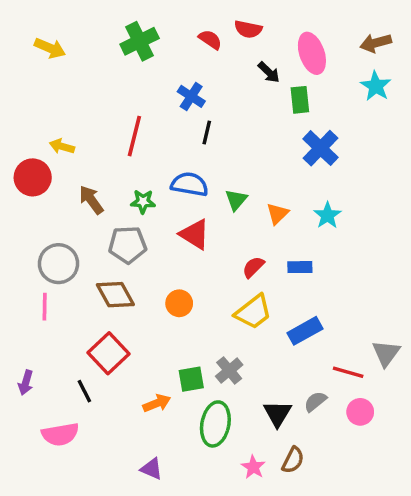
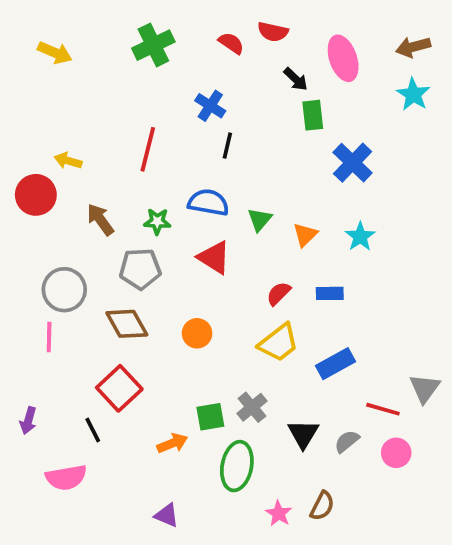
green rectangle: (300, 100) -> (313, 115), moved
black triangle: (277, 414) -> (303, 434), moved

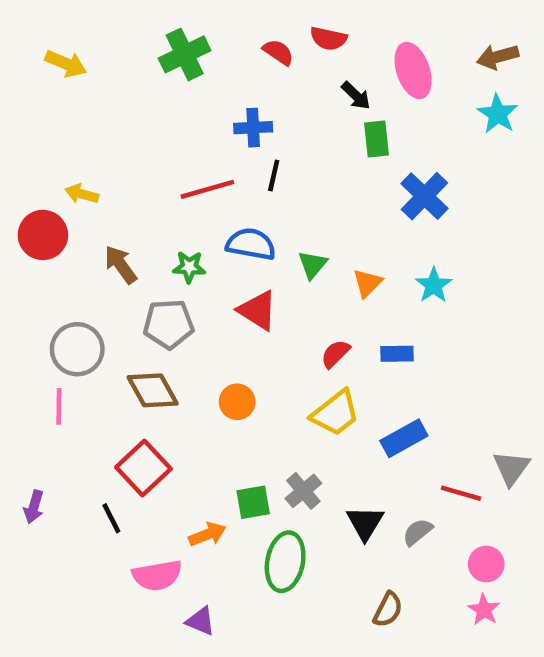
blue cross: (210, 106) -> (253, 128), turned -36
red line: (148, 149) -> (207, 189), moved, turned 60
pink circle: (396, 453) -> (486, 564), moved
pink semicircle: (66, 477) -> (157, 575), moved
pink star: (279, 513) -> (484, 610), moved

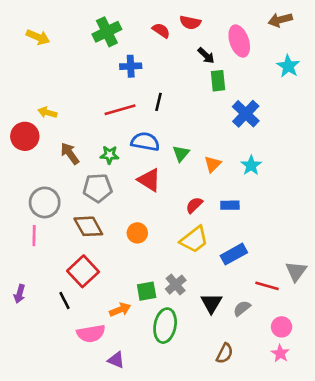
brown arrow: (498, 57) -> (280, 20), moved
blue cross: (253, 128) -> (131, 66), moved

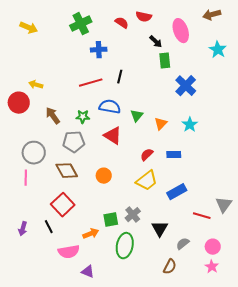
purple arrow: (19, 294) -> (23, 229), moved
gray semicircle: (242, 308) -> (183, 244), moved

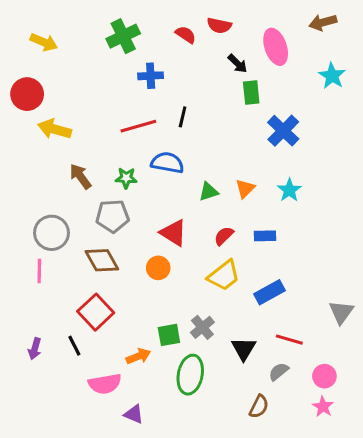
yellow arrow: (36, 85) -> (55, 129), size x1.5
red circle: (19, 103) -> (27, 94), moved
green triangle: (137, 116) -> (209, 192), moved, turned 32
red triangle: (113, 136) -> (173, 233), moved
red line: (202, 216) -> (289, 340), moved

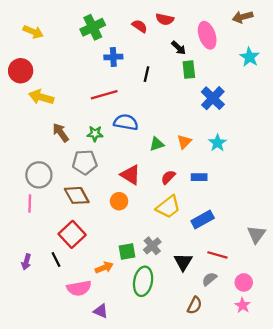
black line: (183, 117) -> (146, 74), moved

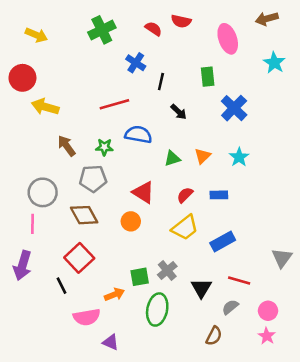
black arrow: (179, 48) -> (179, 112), moved
blue cross: (113, 57) -> (136, 63), moved, turned 36
purple arrow: (26, 262) -> (22, 265), moved, size x1.6

